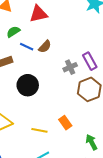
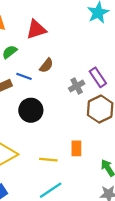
blue line: (27, 47) -> (24, 76), moved
orange rectangle: (65, 123) -> (76, 148), turned 40

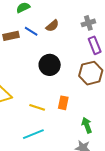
gray cross: (77, 86) -> (88, 23), moved
black circle: (31, 110) -> (50, 65), moved

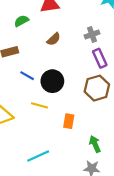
blue line: (31, 31) -> (27, 76), moved
yellow line: (37, 107) -> (39, 105), moved

